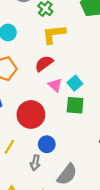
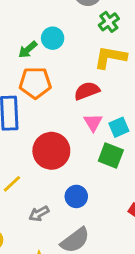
blue circle: (47, 144) -> (76, 196), moved
gray arrow: (35, 163) -> (39, 214), turned 32

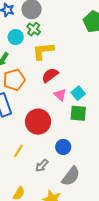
green cross: (109, 22) -> (34, 29), moved
cyan circle: (53, 38) -> (16, 37), moved
yellow L-shape: (110, 57) -> (43, 51), moved

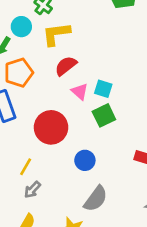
cyan circle: (16, 37) -> (21, 27), moved
cyan square: (78, 93) -> (103, 89), turned -32
green square: (78, 113) -> (104, 115), turned -30
gray arrow: (42, 166) -> (32, 190), moved

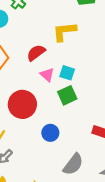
yellow L-shape: (56, 34) -> (64, 31), moved
gray semicircle: (96, 199) -> (73, 164), moved

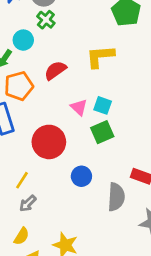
red semicircle: (36, 53) -> (55, 70), moved
gray semicircle: (73, 164) -> (116, 197), moved, turned -35

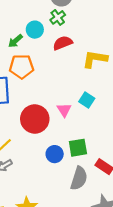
red semicircle: (55, 70) -> (63, 43), moved
pink triangle: (79, 107) -> (64, 110), moved
green square: (102, 132) -> (78, 148), moved

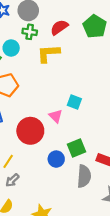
green cross: (58, 17) -> (30, 32), turned -32
red semicircle: (63, 43) -> (59, 27), moved
yellow L-shape: (95, 59) -> (48, 53), moved

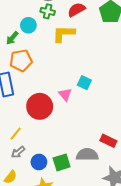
green square: (76, 148) -> (62, 162), moved
blue circle: (56, 159) -> (39, 162), moved
gray semicircle: (84, 176) -> (87, 155), turned -100

